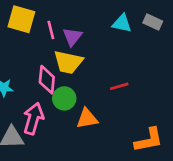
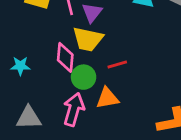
red line: (119, 86) -> (117, 64), moved
pink arrow: (33, 119) -> (74, 109), moved

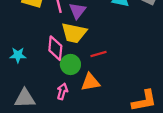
pink arrow: (74, 109) -> (62, 91), size x0.6

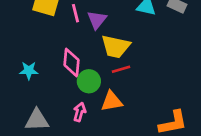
yellow trapezoid: (74, 33) -> (116, 47), moved

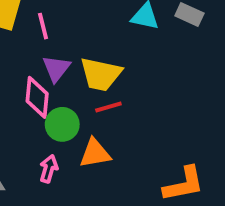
purple triangle: (97, 20) -> (56, 68), moved

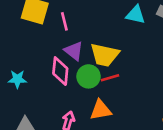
purple triangle: (56, 68) -> (74, 51), turned -30
green circle: (62, 124) -> (89, 76), moved

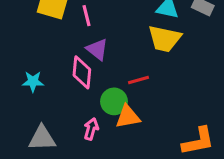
yellow trapezoid: (105, 55) -> (165, 39), moved
green circle: (89, 76) -> (114, 101), moved

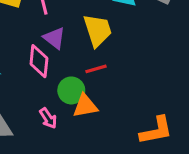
yellow trapezoid: (165, 39) -> (98, 30), moved, turned -120
pink arrow: (91, 129) -> (48, 118), turned 130

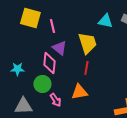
red line: (96, 69) -> (86, 68), turned -64
green circle: (71, 90) -> (42, 84), moved

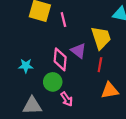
purple triangle: (59, 48) -> (78, 51), moved
orange triangle: (79, 92) -> (110, 91), moved

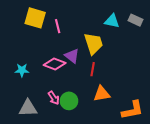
pink diamond: (60, 59) -> (55, 64), turned -75
green circle: (53, 82) -> (69, 101), moved
pink arrow: (67, 99) -> (54, 98), moved

